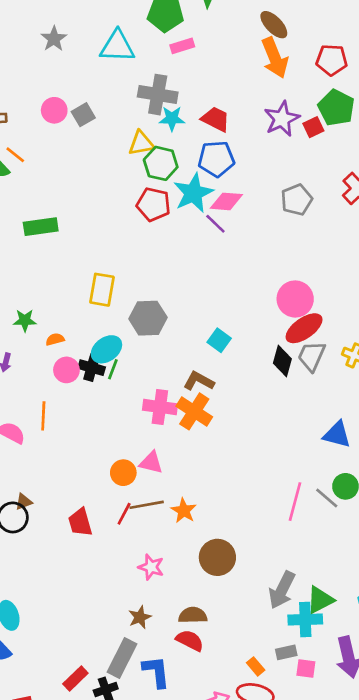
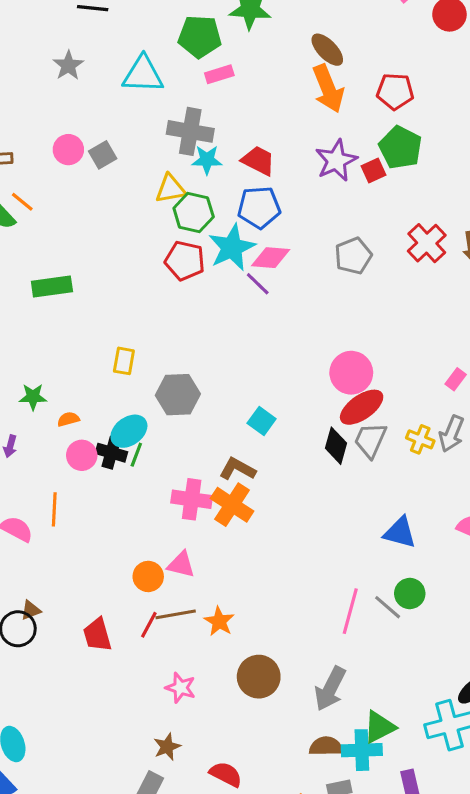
yellow rectangle: (102, 290) -> (124, 361), size x0.7
gray arrow: (282, 590) -> (330, 689), moved
brown semicircle: (193, 615) -> (326, 746), moved

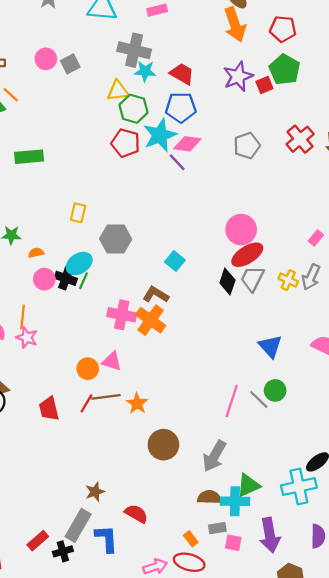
blue triangle: (400, 533) -> (270, 346), turned 30
pink star: (181, 688) -> (27, 338), moved

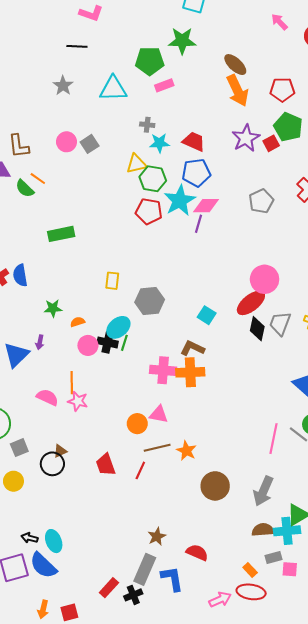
gray cross: (134, 50) -> (147, 125), size x0.5
purple line: (177, 162) -> (198, 224), turned 66
red ellipse: (247, 255) -> (251, 303), moved
orange cross: (151, 320) -> (190, 372), turned -32
red line: (86, 403) -> (140, 470), moved

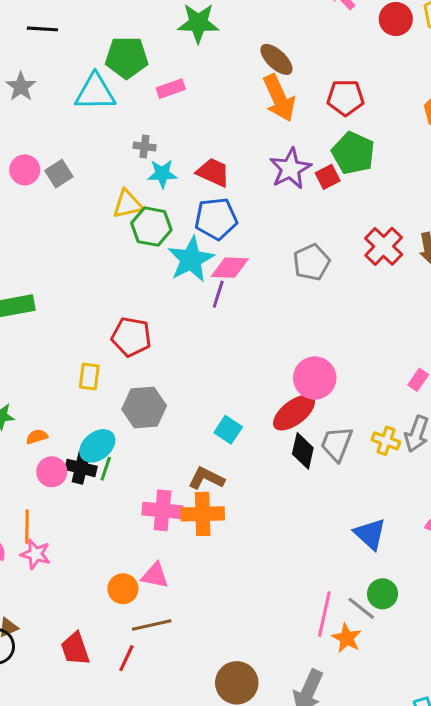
green pentagon: (150, 61) -> (127, 57), moved
red pentagon: (149, 211) -> (131, 337), moved
orange star: (186, 451) -> (347, 638), moved

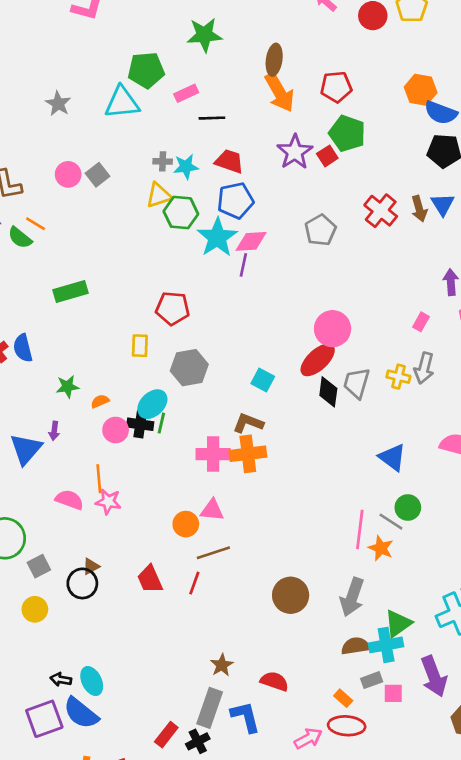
black line: (42, 29) -> (212, 118), moved
brown ellipse: (276, 59) -> (274, 60), turned 60
gray cross: (145, 146) -> (163, 161), moved

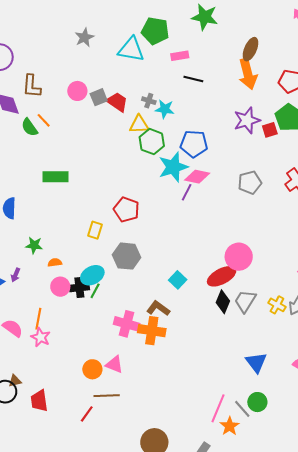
red trapezoid: (229, 161) -> (117, 102), moved
black cross: (140, 424) -> (79, 287), turned -30
red trapezoid: (150, 579) -> (39, 401), moved

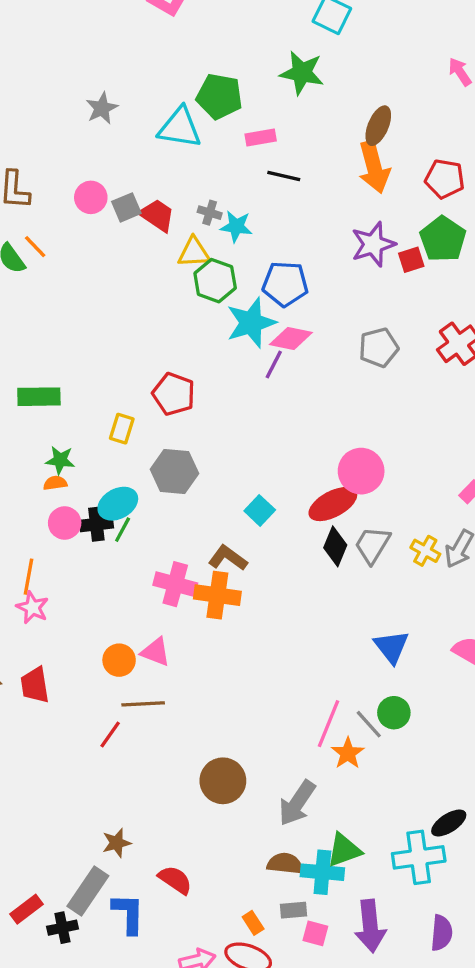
green rectangle: (55, 177) -> (39, 397), moved
green star: (34, 245) -> (60, 460), moved
red trapezoid: (39, 401) -> (35, 685), moved

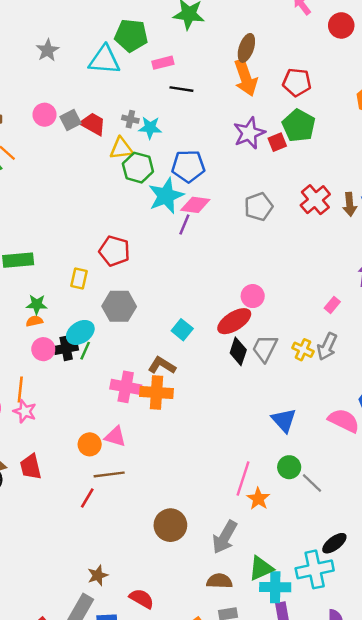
pink circle: (361, 471) -> (253, 296), size x0.7
gray line: (369, 724) -> (312, 483), moved
cyan cross: (322, 872) -> (275, 587), moved

